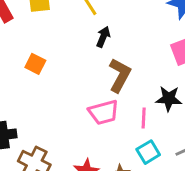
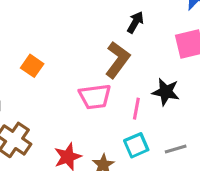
black arrow: (103, 37) -> (135, 22), moved
orange square: (35, 64) -> (32, 66), moved

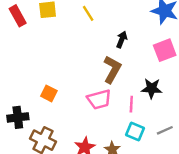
orange square: (32, 66) -> (49, 93), moved
cyan square: (136, 145) -> (135, 132), turned -36

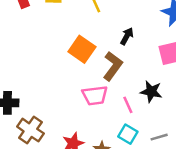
orange square: (49, 93) -> (82, 49), moved, size x1.5
pink line: (131, 104) -> (128, 105), turned -35

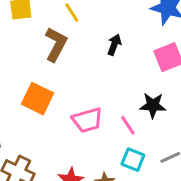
orange square: (82, 49) -> (37, 99), moved
brown L-shape: (113, 66) -> (56, 44), moved

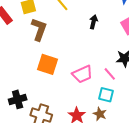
brown L-shape: (56, 44) -> (39, 29), moved
cyan square: (133, 160) -> (106, 95), moved

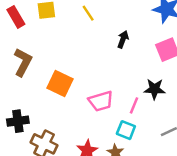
brown L-shape: (39, 29) -> (23, 62), moved
pink line: (110, 74) -> (134, 105), turned 56

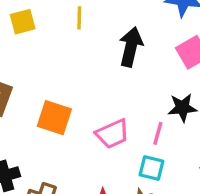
yellow line: (88, 13) -> (79, 18), turned 42
black arrow: (123, 39) -> (131, 47), size x1.6

